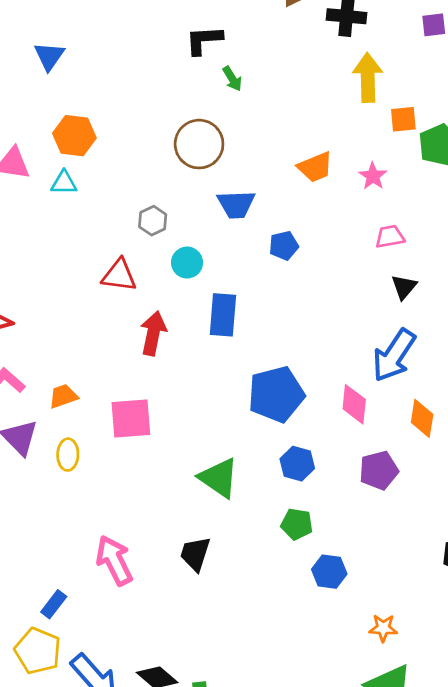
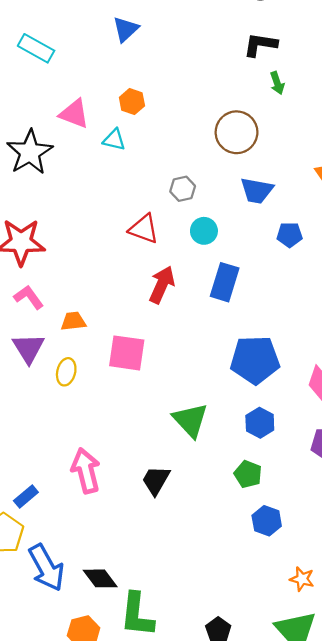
orange hexagon: (74, 136) -> (132, 102), size x0.7

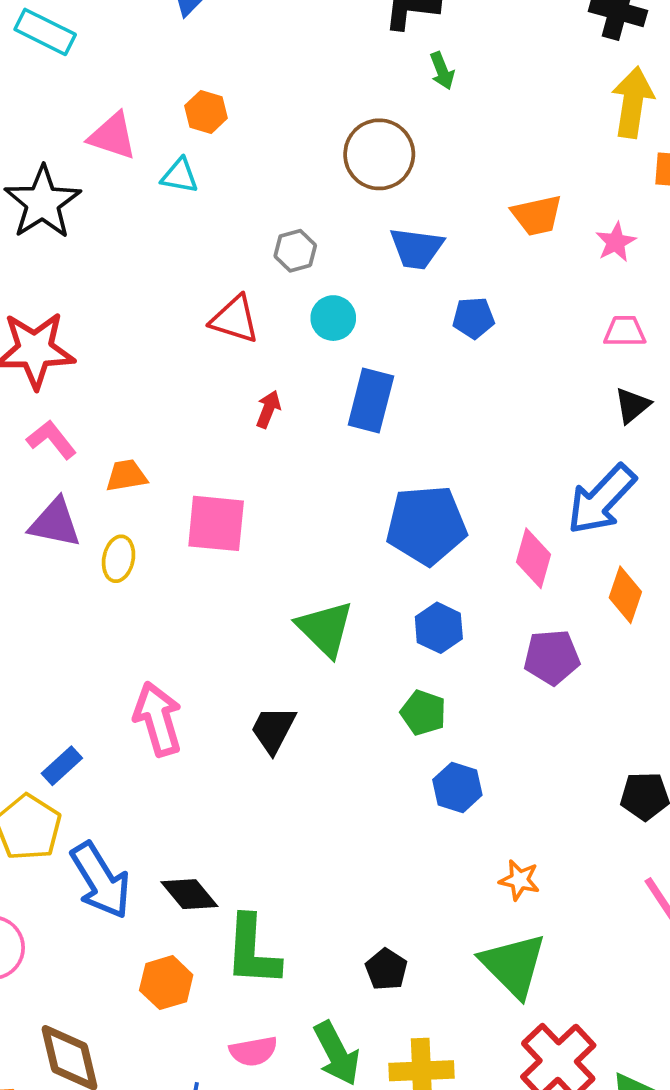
red arrow: (162, 285) -> (268, 409), size x0.6
purple triangle: (28, 348) -> (55, 523), turned -44

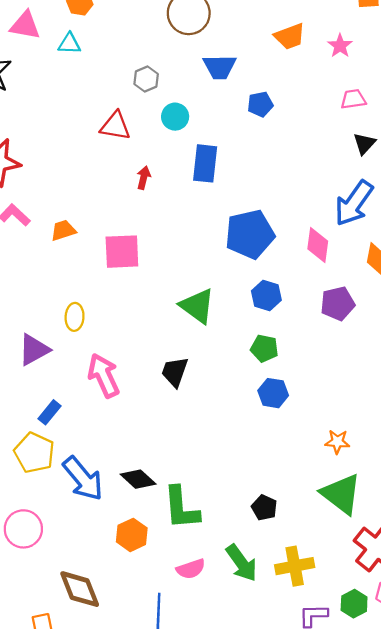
purple triangle: (55, 523) -> (34, 350), moved, turned -32
yellow ellipse: (119, 559) -> (75, 317), moved
blue hexagon: (457, 787) -> (273, 393), moved

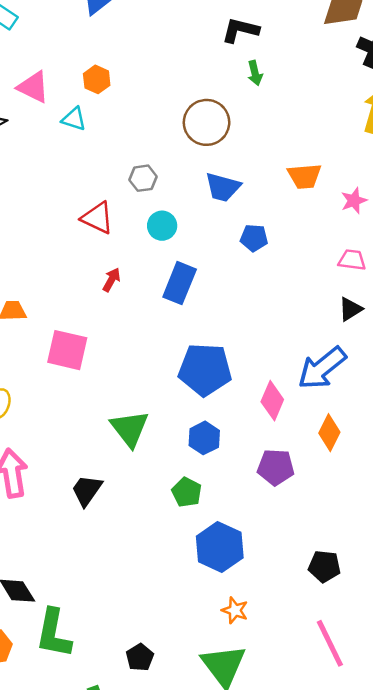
blue hexagon: (273, 393) -> (220, 547), moved, size x1.5

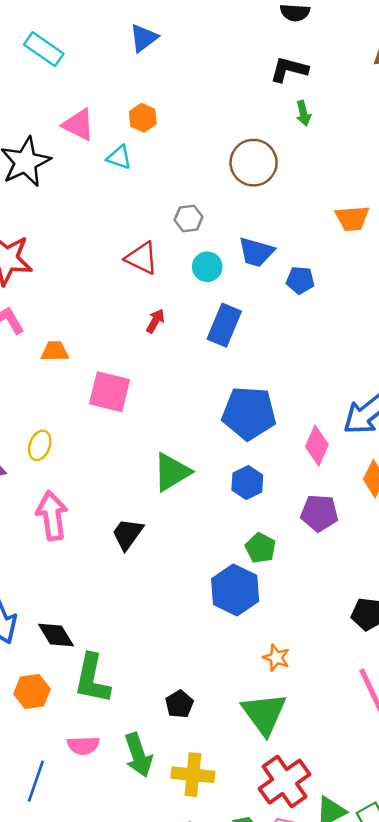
blue trapezoid: (223, 187) -> (256, 252), moved
green triangle: (130, 429) -> (172, 472), turned 36
green pentagon: (187, 492) -> (260, 548), moved
blue hexagon: (220, 547) -> (235, 590), moved

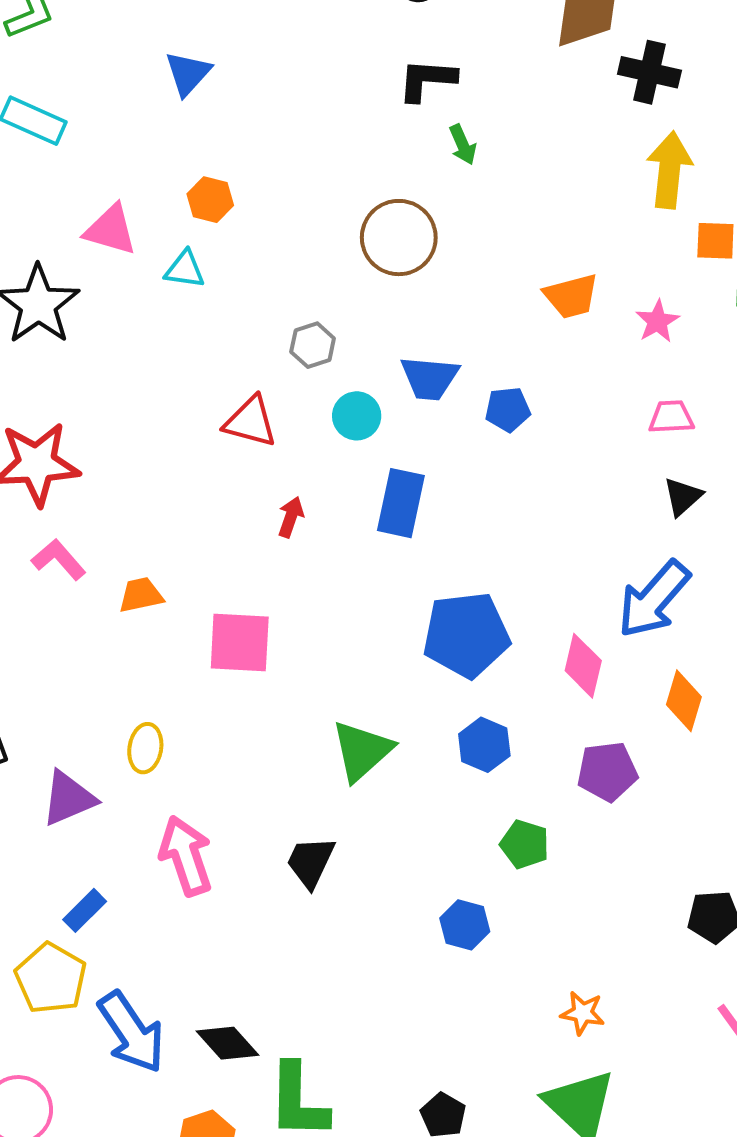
blue hexagon: (235, 590) -> (465, 925), moved, size x0.6

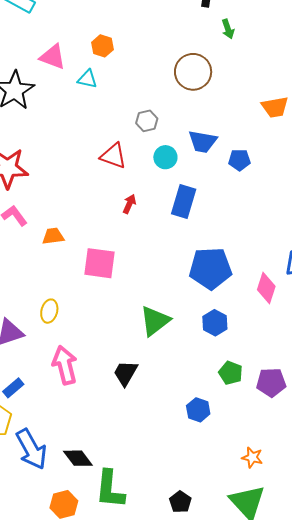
purple pentagon: (607, 771) -> (271, 383), moved

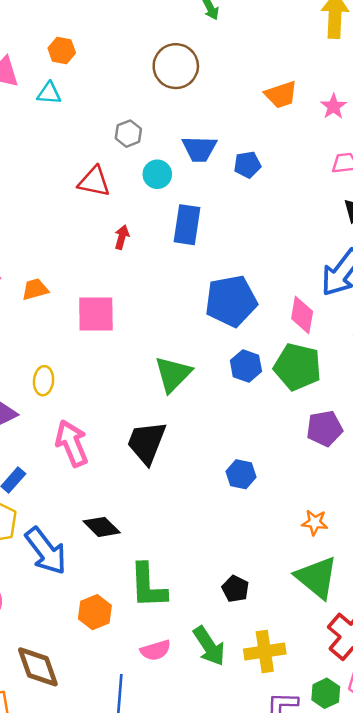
black trapezoid: (125, 373) -> (147, 442), size x1.4
green pentagon: (231, 373) -> (298, 367), moved, size x1.6
black diamond: (78, 458) -> (102, 527), moved

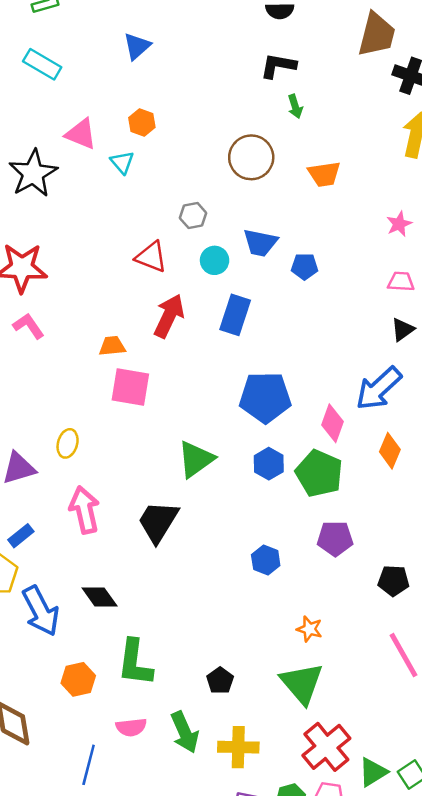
cyan triangle: (49, 93) -> (122, 162), turned 35
orange trapezoid: (281, 95) -> (324, 174), moved
red arrow: (122, 237) -> (169, 316), size x1.8
orange trapezoid: (35, 289) -> (112, 346), moved
blue hexagon: (241, 474) -> (266, 560), moved

